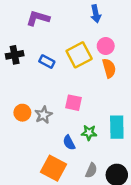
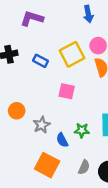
pink square: (73, 103) -> (67, 91), moved
gray star: (43, 115) -> (42, 125), moved

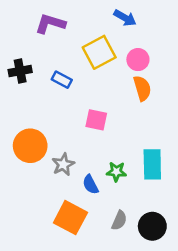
blue arrow: (88, 14) -> (125, 18), turned -49
yellow square: (72, 54) -> (99, 52), moved
orange circle: (17, 111) -> (30, 146), size x1.5

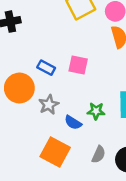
blue rectangle: (62, 80) -> (46, 68), moved
blue semicircle: (91, 185) -> (73, 123), turned -30

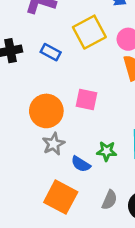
blue rectangle: (46, 68) -> (51, 52), moved
orange circle: (19, 88) -> (46, 111), moved

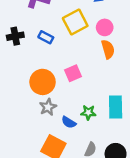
pink square: (87, 99) -> (73, 73), turned -35

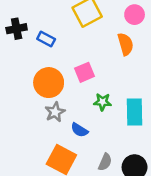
pink circle: (105, 27) -> (135, 15), moved
blue rectangle: (46, 37) -> (46, 39), moved
green star: (88, 112) -> (102, 102), moved

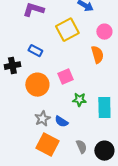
black cross: (17, 29) -> (12, 66), moved
gray star: (55, 112) -> (42, 119), moved
gray semicircle: (105, 162) -> (81, 147), turned -48

